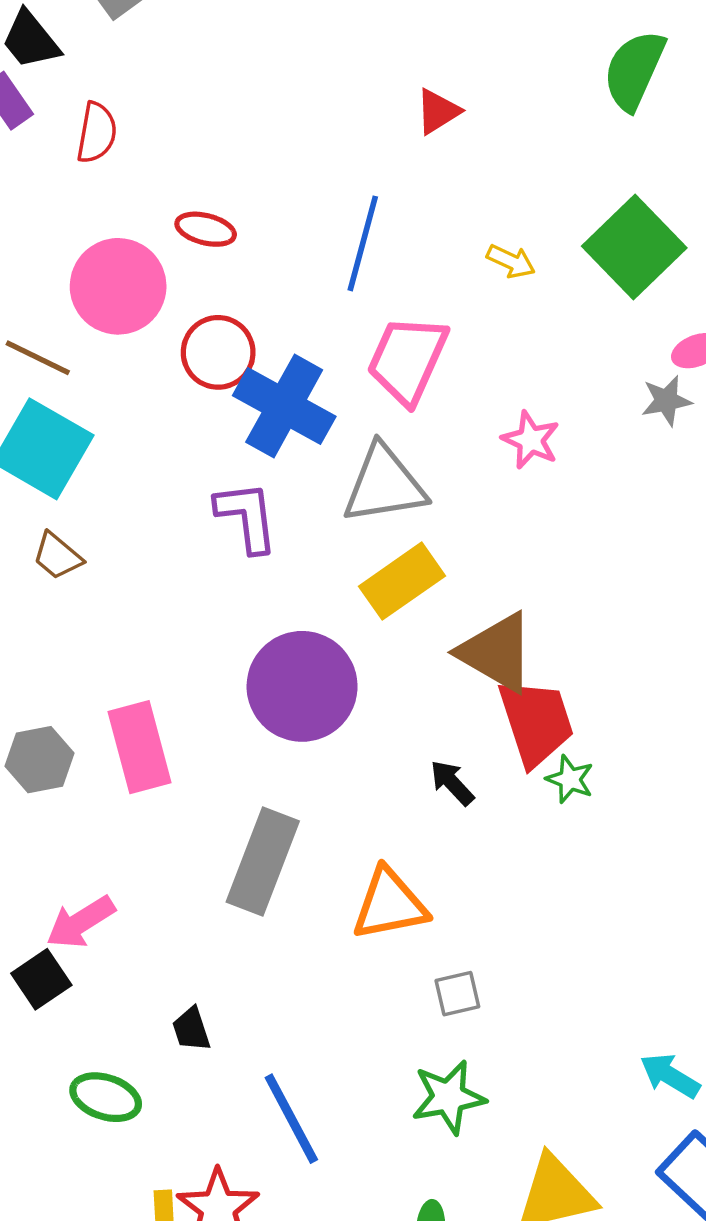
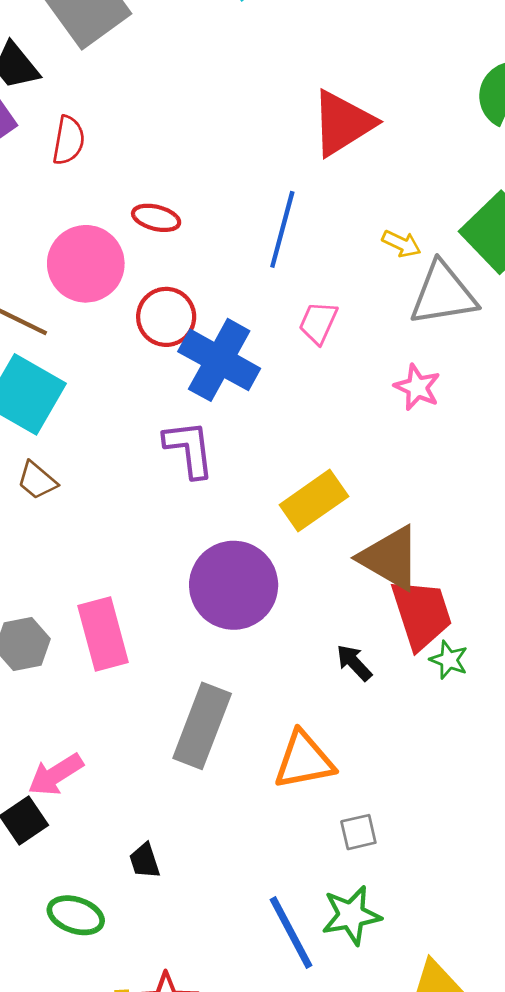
red triangle: (438, 111) -> (343, 123), size x1.8
pink trapezoid: (407, 360) -> (318, 323), size x0.6
gray triangle: (384, 485) -> (443, 294), moved
blue line: (291, 1119) -> (291, 932), moved

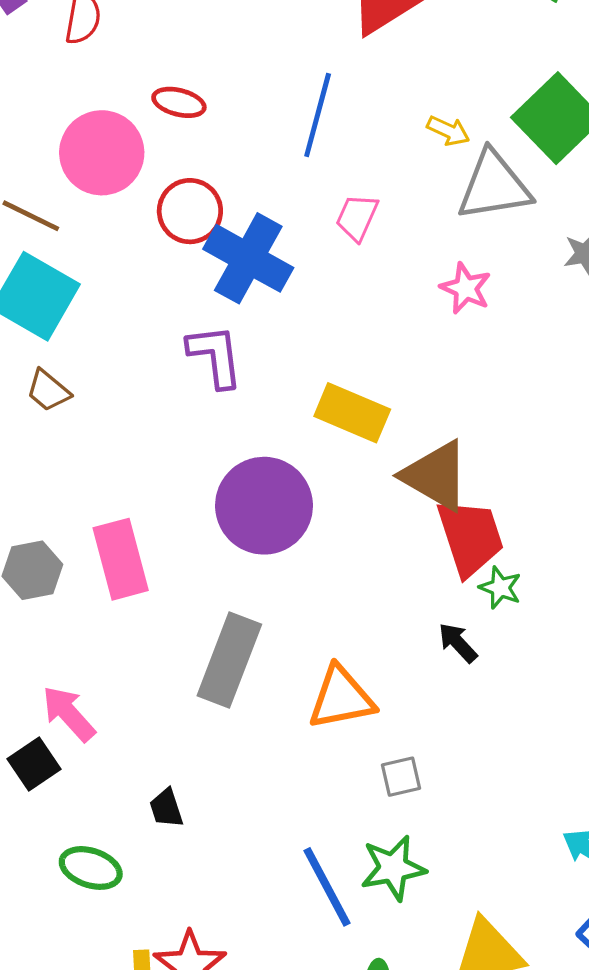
yellow rectangle: (314, 501) -> (352, 413), turned 58
black arrow: (354, 663) -> (458, 643), moved
pink arrow: (56, 775) -> (69, 714), turned 80

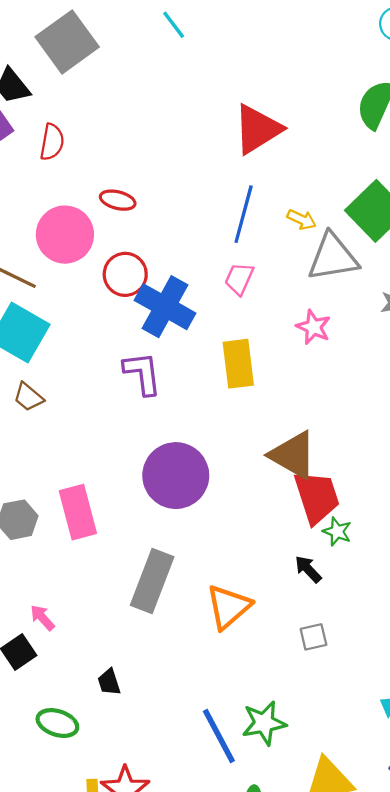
blue line: (318, 115) -> (244, 214), moved
yellow rectangle: (352, 413) -> (238, 364), moved, turned 60
orange triangle: (341, 698) -> (228, 607), turned -30
pink arrow: (69, 714) -> (42, 618), size x0.7
gray square: (401, 777) -> (313, 637), moved

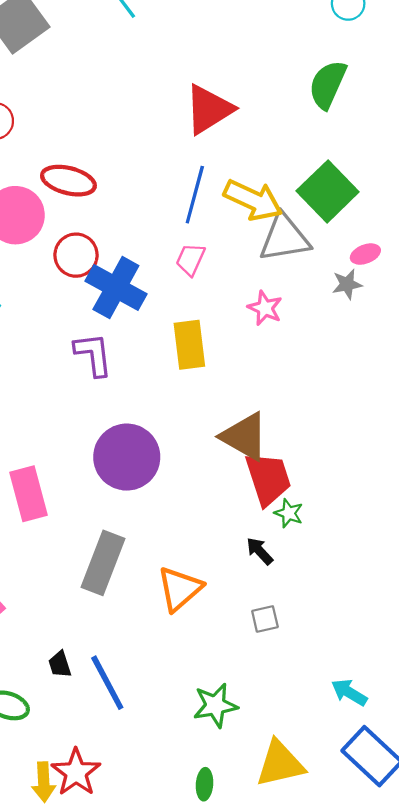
red ellipse: (118, 200) -> (68, 181), size x1.5
yellow arrow: (302, 219) -> (253, 200), size x2.0
blue line: (219, 736) -> (107, 683), moved

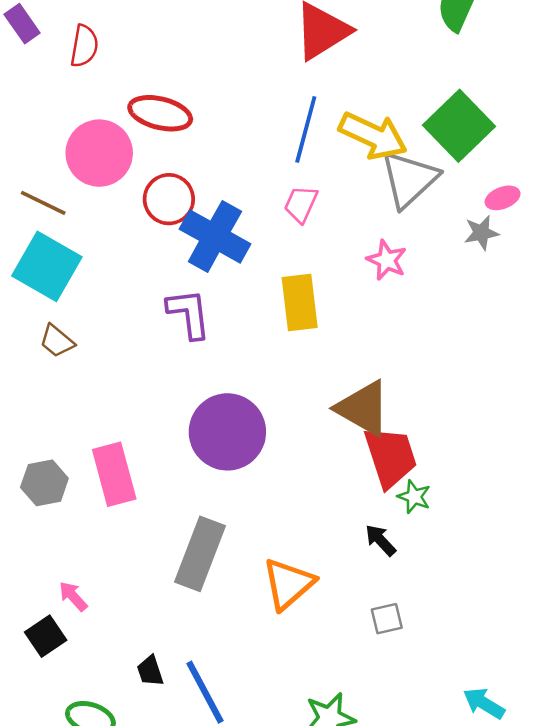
gray triangle: (284, 238) -> (409, 179), turned -34

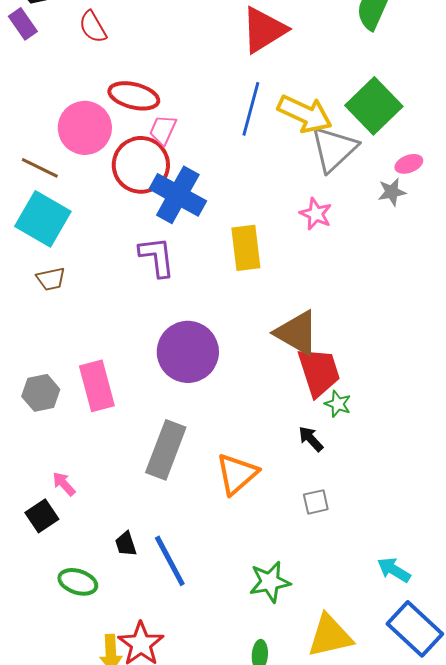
red semicircle: (84, 46) -> (93, 27), moved, turned 140
red circle: (169, 199) -> (141, 165), size x1.4
pink trapezoid: (301, 204) -> (163, 130), moved
brown trapezoid: (57, 341) -> (51, 279), turned -52

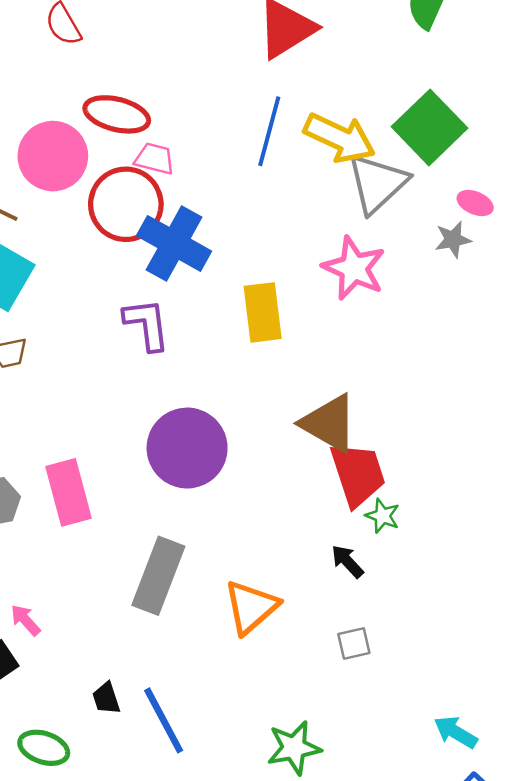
pink trapezoid: (163, 130) -> (155, 159), turned 80
pink ellipse: (409, 164) -> (475, 203), turned 44
pink star: (316, 214) -> (354, 268), size x1.5

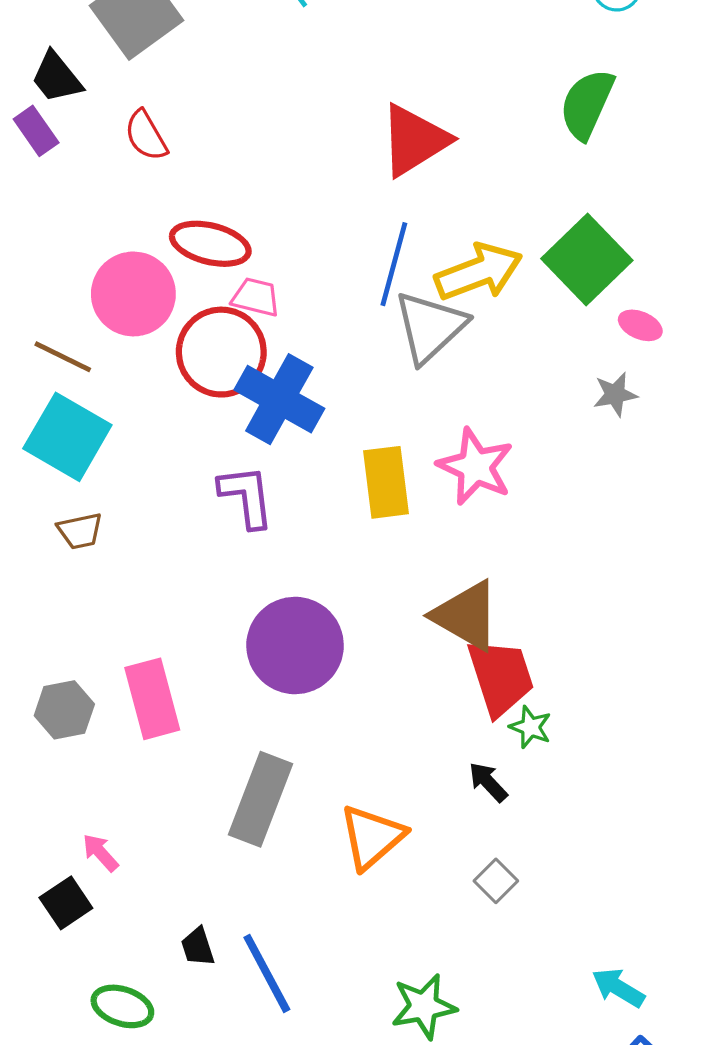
yellow arrow: (340, 138) -> (479, 272), turned -46
gray triangle: (377, 183) -> (430, 327), moved
pink ellipse: (475, 203) -> (640, 325), moved
pink star: (354, 268) -> (475, 467), moved
gray square: (354, 644) -> (496, 881), turned -32

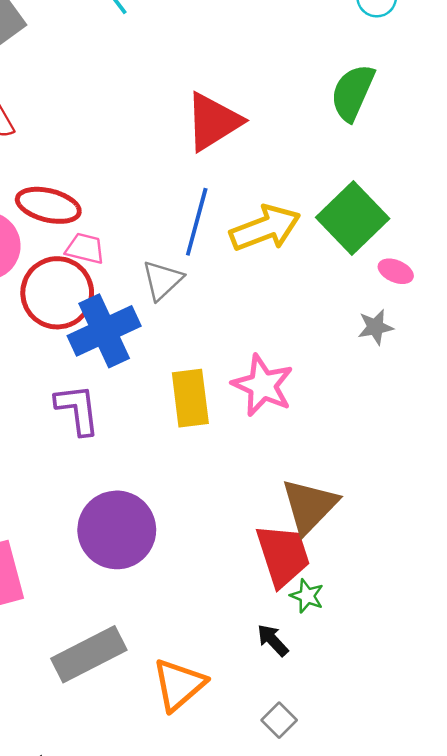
gray triangle: (430, 327) -> (162, 280), moved, size x0.7
blue cross: (279, 399) -> (104, 331), turned 36
brown triangle: (466, 616) -> (310, 506), moved, turned 44
gray rectangle: (260, 799) -> (89, 654), turned 42

